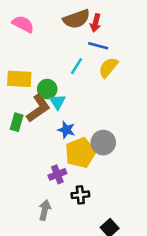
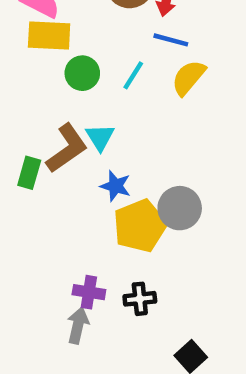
yellow rectangle: (19, 79) -> (49, 36), moved
green circle: (47, 89) -> (82, 73), moved
purple cross: (57, 174) -> (89, 292), moved, turned 30

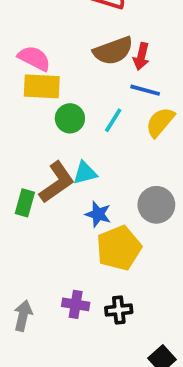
cyan triangle: (100, 137) -> (85, 173), turned 48
gray circle: (180, 208) -> (156, 205), moved
gray arrow: (78, 325) -> (23, 316), moved

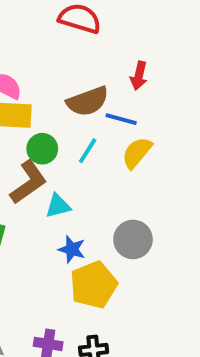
brown semicircle: (113, 51) -> (88, 101), moved
red arrow: (141, 56) -> (139, 76), moved
brown L-shape: (57, 182) -> (28, 182), moved

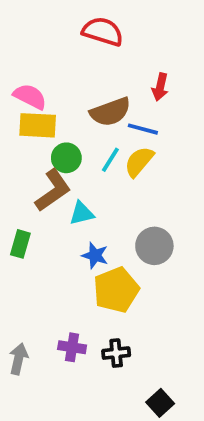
yellow semicircle: (137, 153) -> (139, 162), moved

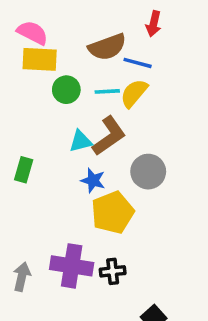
cyan line: (110, 160) -> (107, 91), turned 55
brown L-shape: (53, 190) -> (109, 136), moved
purple cross: (72, 347) -> (72, 266), size x1.6

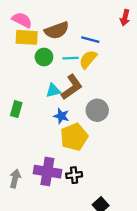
red arrow: (154, 24) -> (125, 18), moved
brown semicircle: (107, 47) -> (57, 30), moved

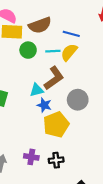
cyan triangle: (53, 91) -> (37, 90), moved
purple cross: (47, 172) -> (31, 157), size x0.6

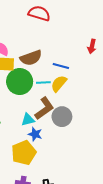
green circle: (28, 50) -> (20, 82), size x1.6
gray circle: (78, 100) -> (62, 117), moved
yellow pentagon: (56, 125) -> (24, 153), moved

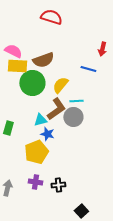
blue line: (61, 66) -> (88, 69), moved
cyan line: (43, 83) -> (76, 101), moved
yellow semicircle: (59, 84) -> (60, 85), moved

